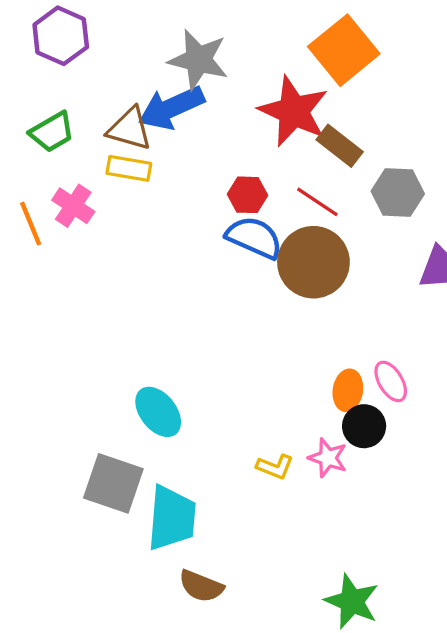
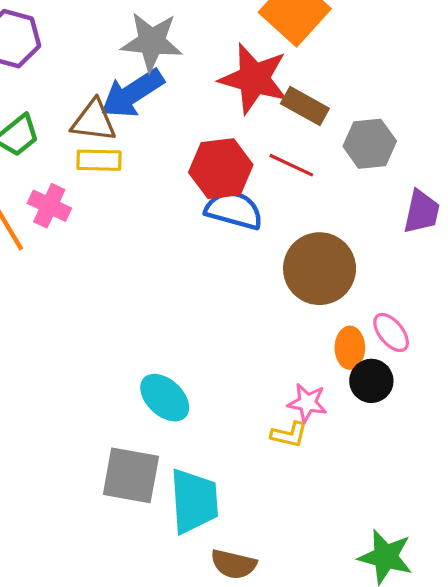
red hexagon: (247, 195) -> (221, 169), size x1.6
brown circle: (313, 262) -> (320, 269), moved
pink star: (328, 458) -> (307, 403), moved

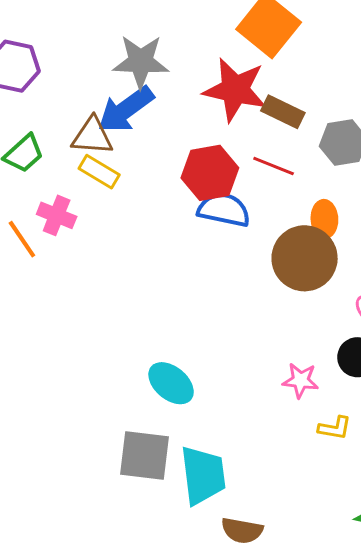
yellow rectangle: (99, 160) -> (99, 172), turned 33
orange ellipse: (350, 348) -> (324, 219), moved
yellow L-shape: (289, 435) -> (335, 428), moved

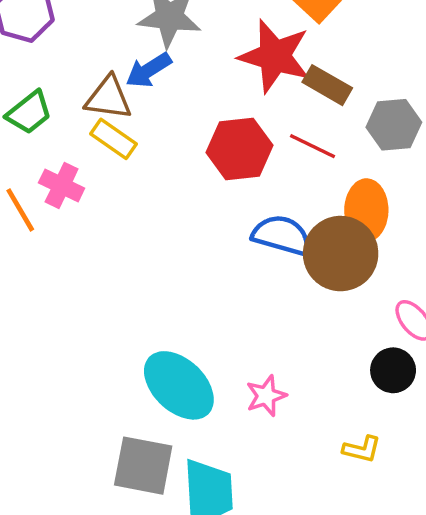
blue arrow: (126, 109) -> (149, 70), size x0.7
blue semicircle: (224, 210) -> (282, 235), moved
orange ellipse: (324, 219) -> (366, 210), size x1.4
pink star: (300, 380) -> (266, 396), moved, turned -30
cyan ellipse: (171, 383) -> (179, 385), size x1.4

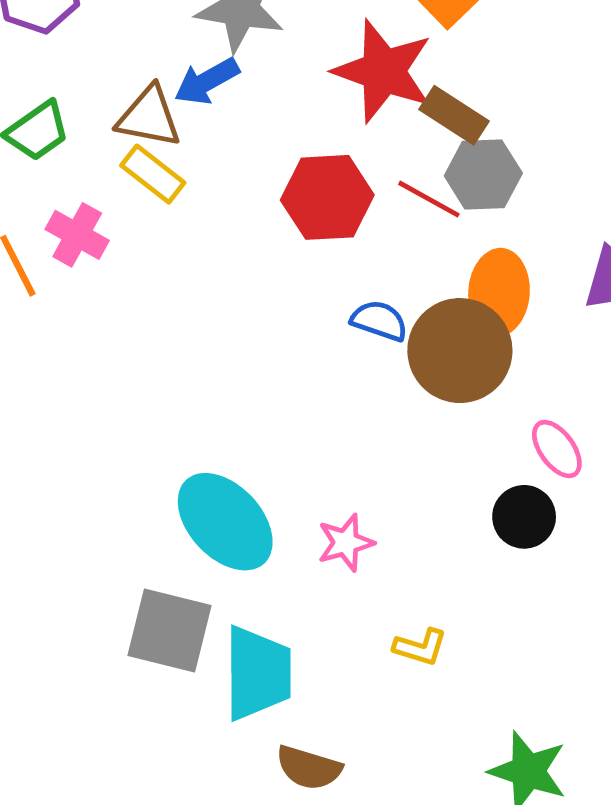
gray hexagon: (394, 125) -> (483, 175), moved
blue semicircle: (282, 235) -> (379, 321), size x0.7
yellow L-shape: (362, 449) -> (420, 647), moved

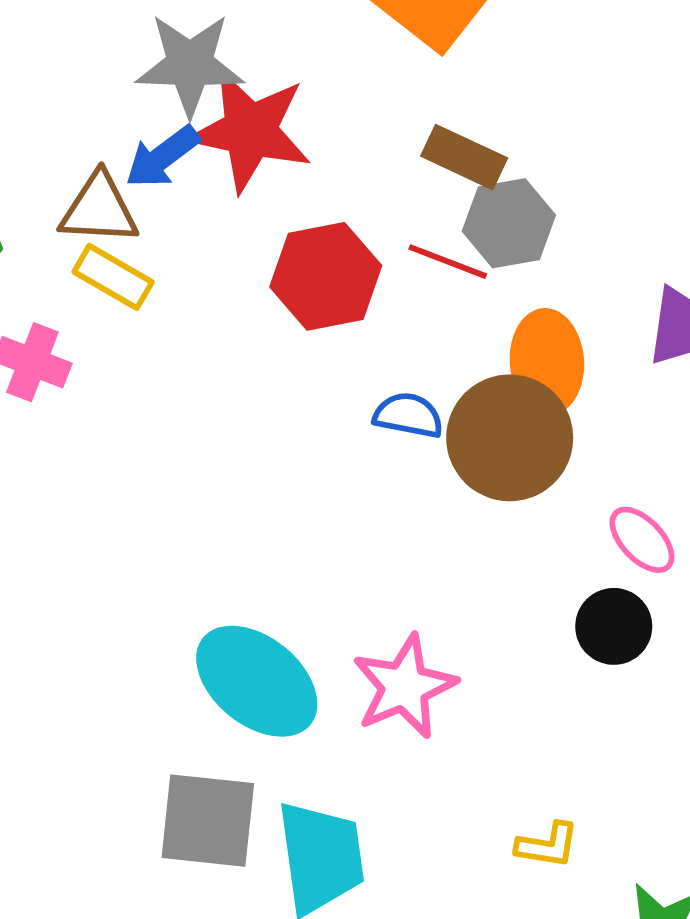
red star: (383, 71) -> (250, 131), moved
pink star: (346, 543) -> (404, 687), size x1.5
yellow L-shape: (420, 647) -> (547, 845), moved

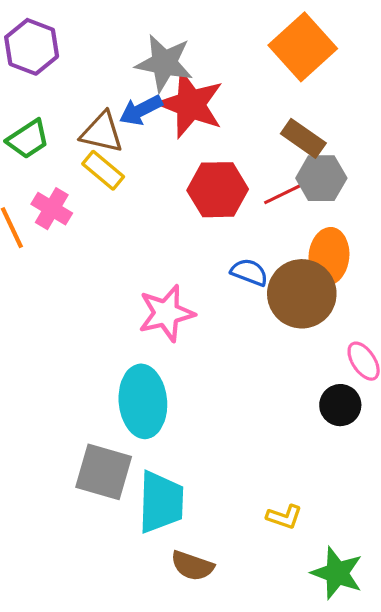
red line: (448, 262) -> (285, 193), turned -57
cyan ellipse: (257, 681) -> (143, 401), turned 36
pink star: (404, 687) -> (166, 313), moved

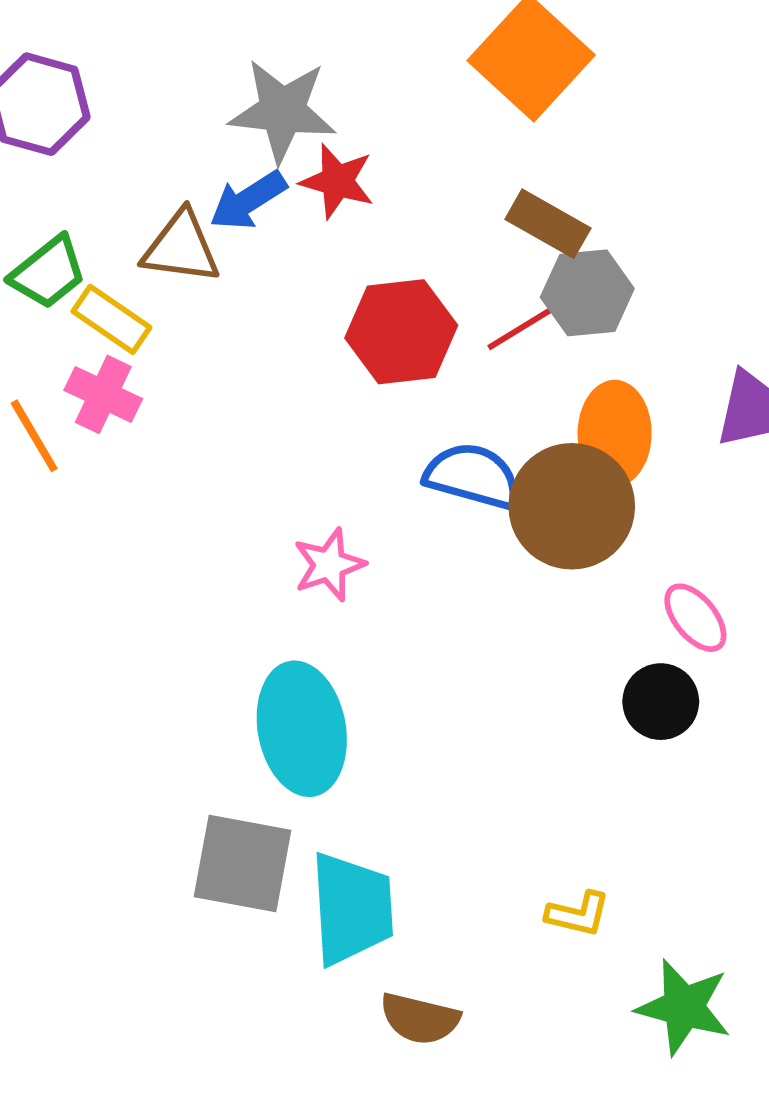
red star: (191, 104) -> (337, 181), size x0.6
yellow rectangle: (103, 170) -> (111, 319), moved
blue semicircle: (249, 272) -> (473, 476), size x1.4
pink star: (166, 313) -> (329, 565), size x0.7

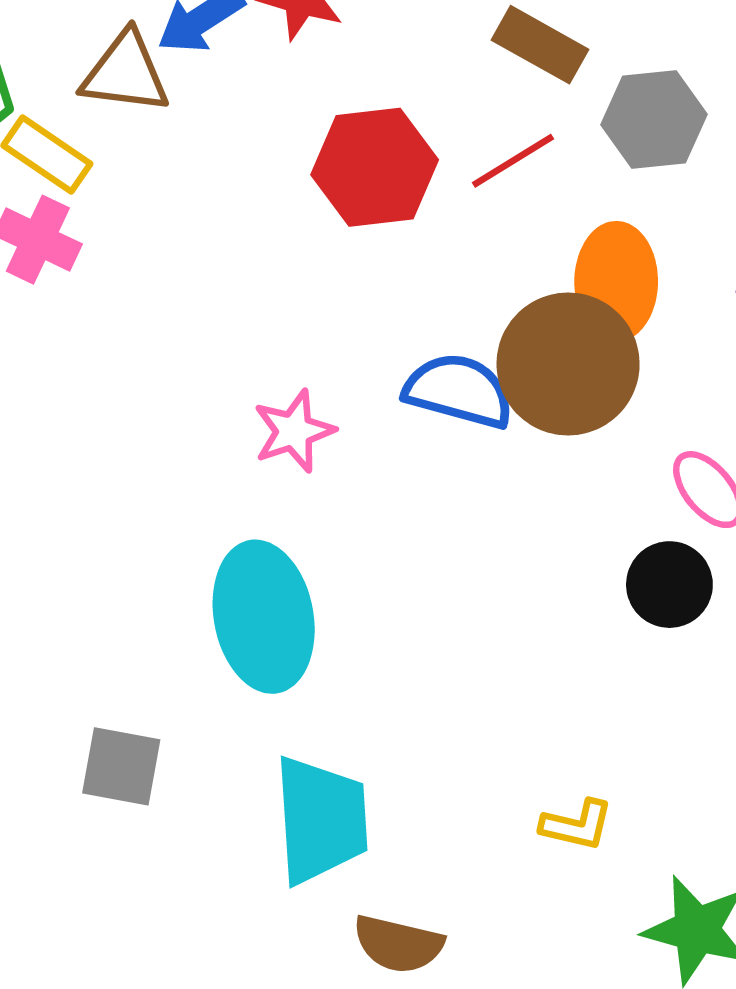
gray hexagon: (587, 293) -> (654, 119), moved
blue semicircle: (473, 476) -> (459, 391), moved
gray square: (243, 864) -> (121, 766), moved, size x0.7

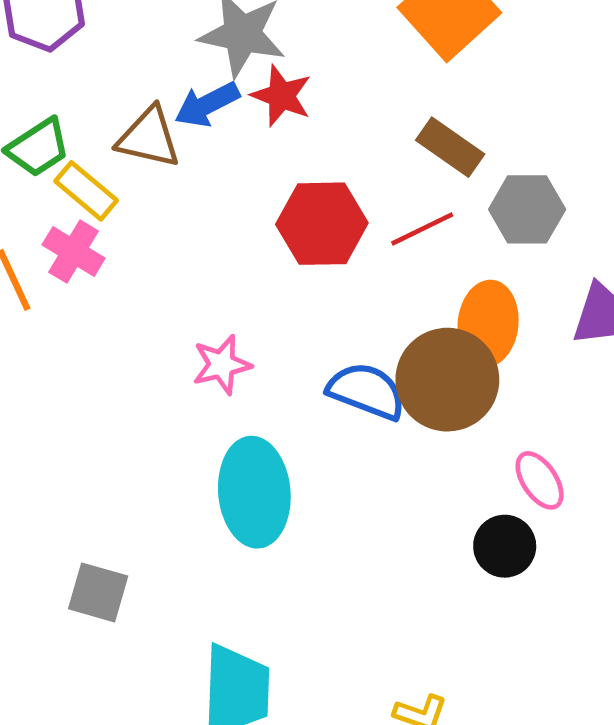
pink star: (294, 431) -> (222, 365), moved
cyan ellipse: (264, 617) -> (254, 492), moved
gray square: (121, 766) -> (98, 592), moved

